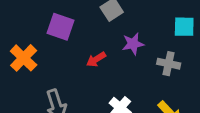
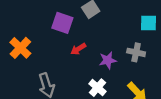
purple square: (61, 27) -> (62, 23), moved
purple star: (133, 44) -> (108, 60), moved

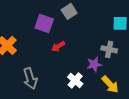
purple star: (108, 60) -> (94, 64), moved

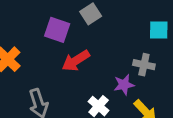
red arrow: (58, 46) -> (76, 61), size x1.5

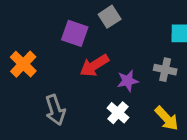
purple star: (124, 85) -> (128, 81), moved

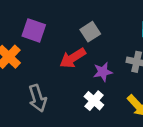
gray square: (110, 17) -> (90, 32), moved
purple square: (75, 33) -> (34, 30), moved

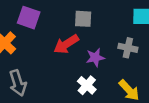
gray square: (90, 32) -> (83, 19), turned 36
gray arrow: (38, 98) -> (18, 83), moved

